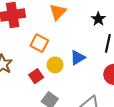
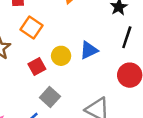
orange square: (39, 43) -> (32, 27), moved

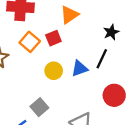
black line: (127, 37) -> (102, 59), moved
red square: (37, 67) -> (53, 38), moved

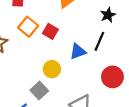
red square: (53, 38) -> (50, 31), moved, turned -35
yellow circle: (54, 71) -> (52, 69), moved

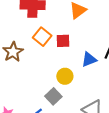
red square: (50, 31) -> (63, 41), turned -32

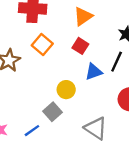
red square: (63, 41) -> (80, 46), moved, turned 32

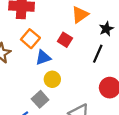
orange triangle: (83, 16) -> (80, 15), moved
blue triangle: (94, 72) -> (43, 58), moved

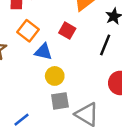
blue triangle: (43, 58) -> (43, 52), turned 35
gray square: (40, 99) -> (60, 101), moved, turned 35

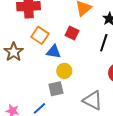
gray square: (60, 101) -> (56, 89), moved

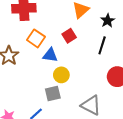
red square: (72, 33) -> (69, 36), turned 32

